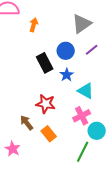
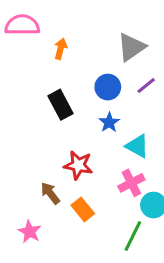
black rectangle: (45, 63) -> (61, 105), moved

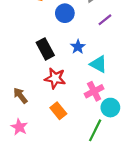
blue circle: (108, 87) -> (65, 13), moved
black rectangle: (61, 105) -> (45, 49), moved
brown arrow: (50, 193) -> (20, 96), moved

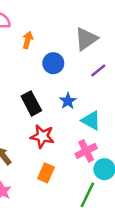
orange rectangle: (58, 111) -> (46, 173), turned 63

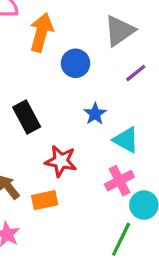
orange arrow: (28, 40) -> (41, 32), size x1.6
black rectangle: (31, 103) -> (27, 117), moved
orange rectangle: (46, 173) -> (45, 200), moved, turned 54

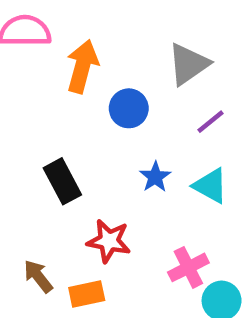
cyan triangle: (126, 140) -> (210, 186), moved

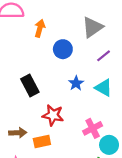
orange arrow: (82, 66) -> (40, 28), size x0.7
brown arrow: (38, 276) -> (18, 133), turned 126

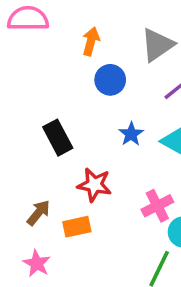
orange arrow: (40, 28) -> (91, 41), moved
brown arrow: (18, 133) -> (38, 213), turned -49

